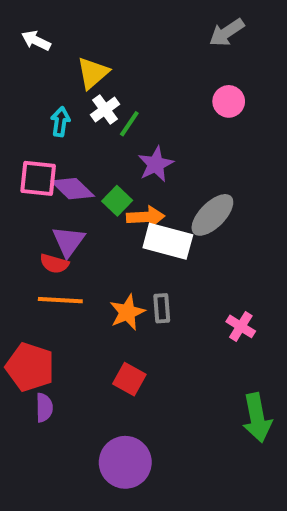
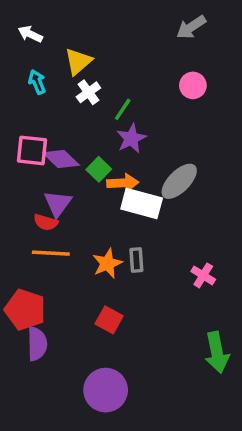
cyan arrow: (60, 122) -> (37, 82), moved, turned -30
green line: (129, 124) -> (123, 109), moved
purple semicircle: (44, 408) -> (37, 344), size x1.4

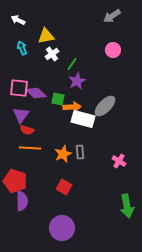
yellow triangle: (78, 61) -> (46, 36), turned 30
green square: (99, 169) -> (58, 99), turned -32
purple triangle: (58, 204) -> (21, 115), moved

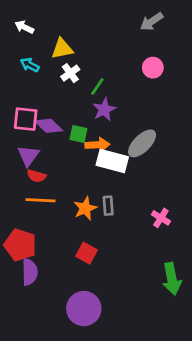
cyan arrow: (22, 48) -> (30, 65), turned -40

